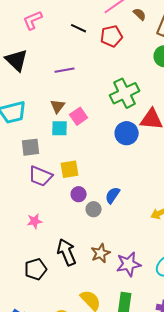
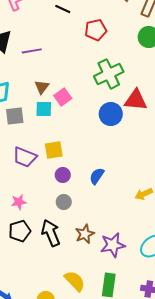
red pentagon: (112, 36) -> (96, 30), moved
purple line: (65, 70) -> (32, 51), moved
gray square: (31, 147) -> (15, 116), moved
gray circle: (94, 209) -> (64, 202), moved
black pentagon: (36, 269) -> (20, 231), moved

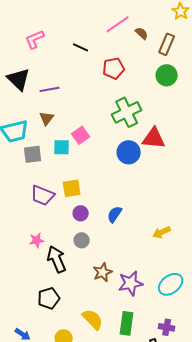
brown triangle: (42, 87) -> (47, 118), moved
black pentagon: (20, 231) -> (49, 298), moved
black arrow: (51, 233) -> (57, 259), moved

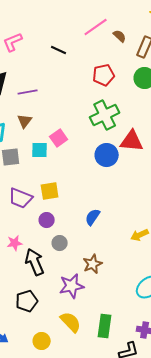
red pentagon: (114, 68) -> (104, 75), moved
purple circle: (81, 213) -> (47, 220), moved
brown star: (103, 272) -> (93, 264), moved
purple star: (131, 283) -> (72, 286), moved

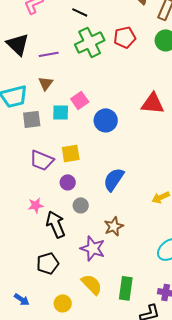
green cross: (105, 115) -> (90, 42), moved
blue circle: (107, 155) -> (106, 120), moved
blue semicircle: (93, 217) -> (114, 179), size x1.4
purple star: (72, 286) -> (93, 248), turned 30

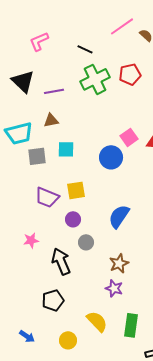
brown triangle: (46, 83) -> (51, 120), turned 42
pink square: (80, 100) -> (129, 137), moved
pink star: (36, 205) -> (31, 240), moved
purple star: (93, 248) -> (114, 288), moved, size x0.7

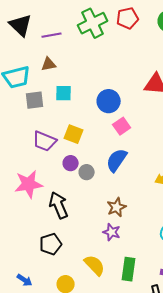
pink square: (129, 137) -> (122, 126), moved
yellow square: (76, 190) -> (74, 134), turned 30
pink star: (31, 240) -> (29, 184), size x1.8
gray circle: (86, 242) -> (87, 172), moved

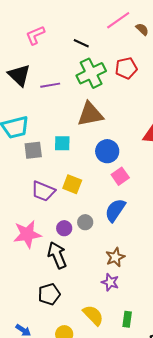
brown triangle: (49, 64) -> (90, 114), moved, size x1.8
purple circle: (71, 163) -> (64, 228), moved
green rectangle: (129, 269) -> (127, 319), size x0.7

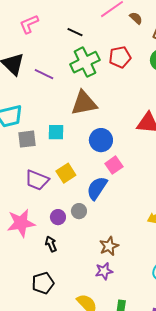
purple line: (50, 85) -> (44, 74), turned 36
yellow square: (72, 184) -> (66, 173), turned 36
blue semicircle: (115, 210) -> (97, 188), moved
black arrow: (57, 255) -> (51, 244), size x0.6
purple star: (110, 282) -> (104, 271), turned -30

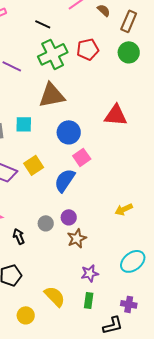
gray circle: (79, 211) -> (46, 223), moved
purple circle: (58, 217) -> (69, 217), moved
purple star: (104, 271) -> (90, 273), moved

